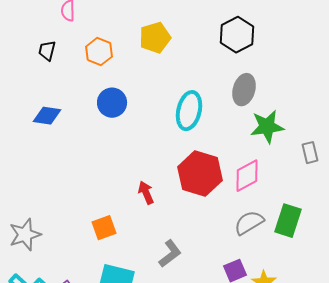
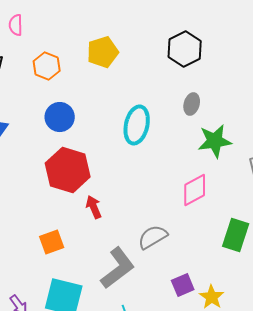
gray ellipse: (244, 90) -> (192, 104), size x0.7
red hexagon: (200, 174) -> (68, 170), moved
gray semicircle: (249, 223) -> (153, 237), moved
gray L-shape: (170, 254) -> (118, 268), size x1.5

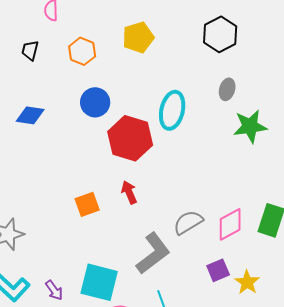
red hexagon: (68, 170) -> (130, 138), moved
pink diamond: (195, 190) -> (230, 224), moved
orange square: (52, 242) -> (87, 204), moved

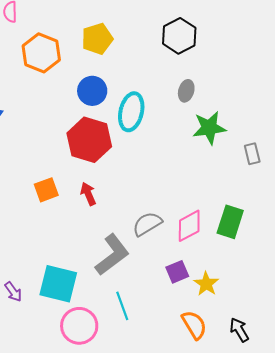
orange hexagon: (82, 51) -> (41, 53), size x1.4
blue circle: (95, 102) -> (92, 91), moved
orange square: (87, 204) -> (46, 190), moved

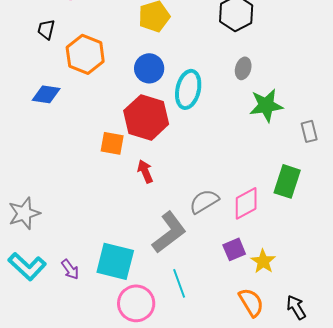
orange hexagon: (41, 53) -> (85, 54), moved
orange square: (46, 190) -> (112, 143), moved, turned 30
green rectangle: (230, 222) -> (287, 181), moved

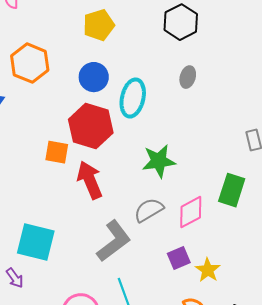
green star: (266, 105) -> (159, 161), moved
red arrow: (145, 171) -> (90, 180), size x1.6
cyan square: (115, 261) -> (36, 242), moved

